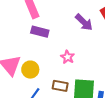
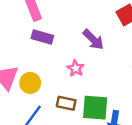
purple arrow: (84, 22) -> (93, 40), moved

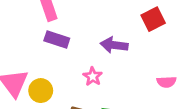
purple arrow: (93, 40) -> (114, 45), turned 140

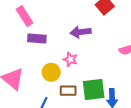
yellow circle: (41, 91) -> (51, 72), moved

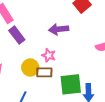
purple rectangle: (37, 38) -> (17, 35), turned 48
brown rectangle: (68, 91) -> (44, 72), moved

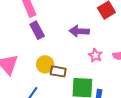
pink star: (49, 55) -> (95, 55), moved

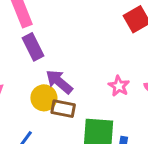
purple arrow: (79, 31) -> (59, 82), moved, turned 36

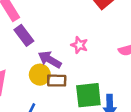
pink star: (119, 86) -> (79, 45), moved

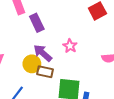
purple rectangle: (24, 35) -> (37, 23), moved

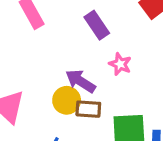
purple rectangle: (37, 23) -> (97, 25), moved

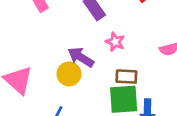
brown rectangle: (88, 109) -> (126, 77), moved

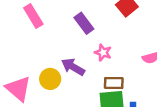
yellow circle: (69, 74) -> (50, 79), moved

